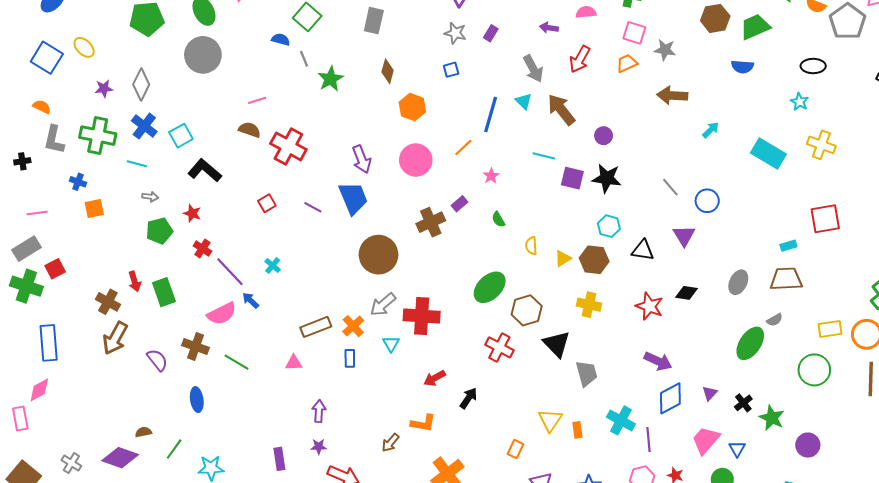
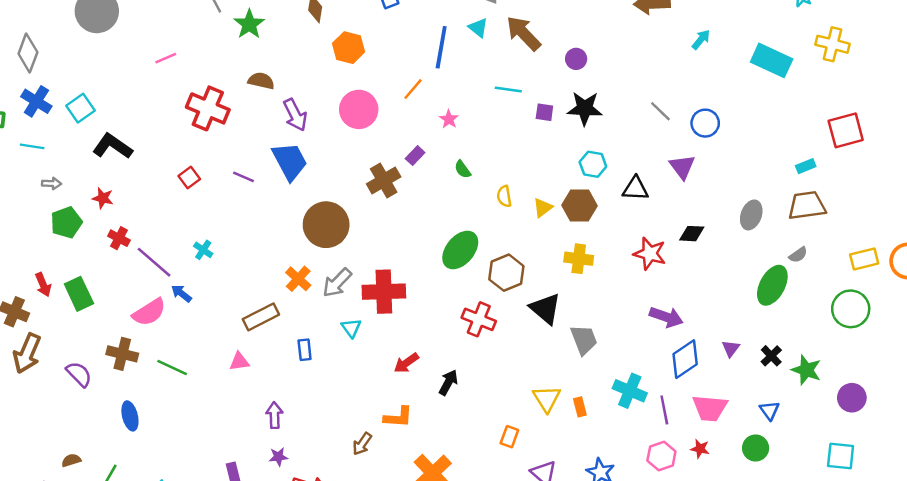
brown semicircle: (250, 130) -> (261, 81), moved
purple square: (572, 178) -> (544, 112), size x0.7
orange cross: (353, 326) -> (298, 279), moved
pink trapezoid: (706, 440) -> (710, 408), moved, turned -120

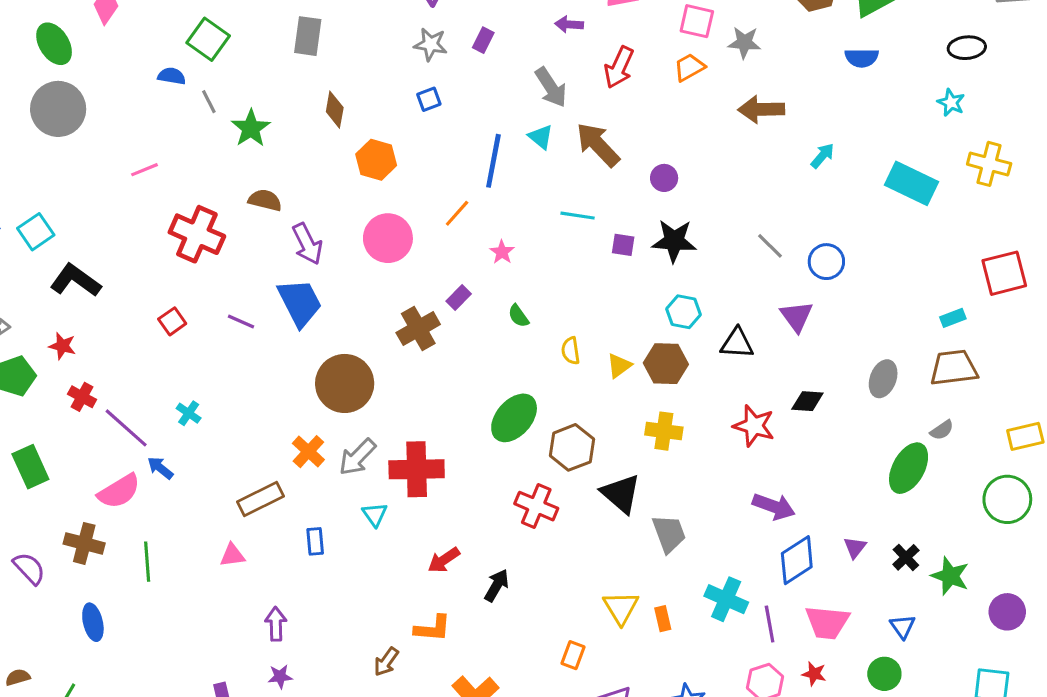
green line: (172, 367) -> (147, 562), turned 60

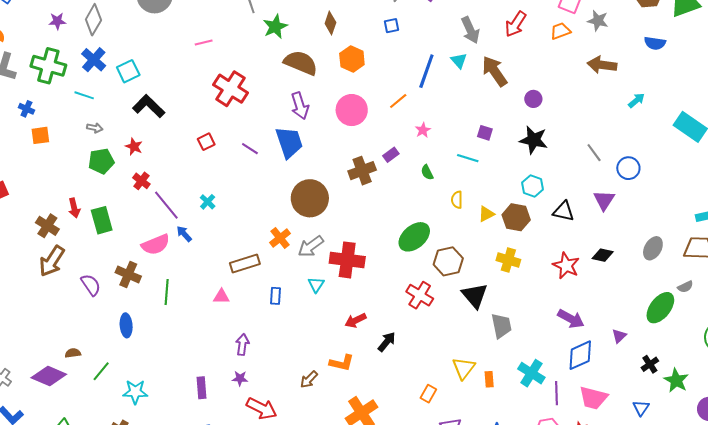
blue semicircle: (862, 58) -> (655, 43), moved
brown semicircle: (265, 200) -> (301, 63), moved, size x1.6
cyan line: (578, 216) -> (468, 158), moved
purple square: (623, 245) -> (485, 133), moved
purple triangle: (855, 547) -> (619, 336), moved

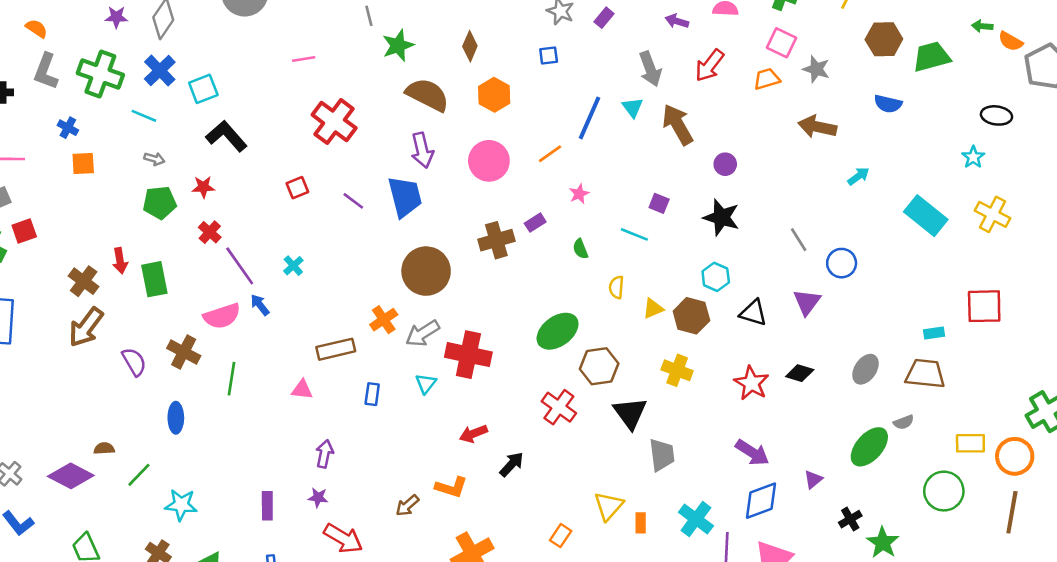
red star: (134, 147) -> (203, 187), turned -30

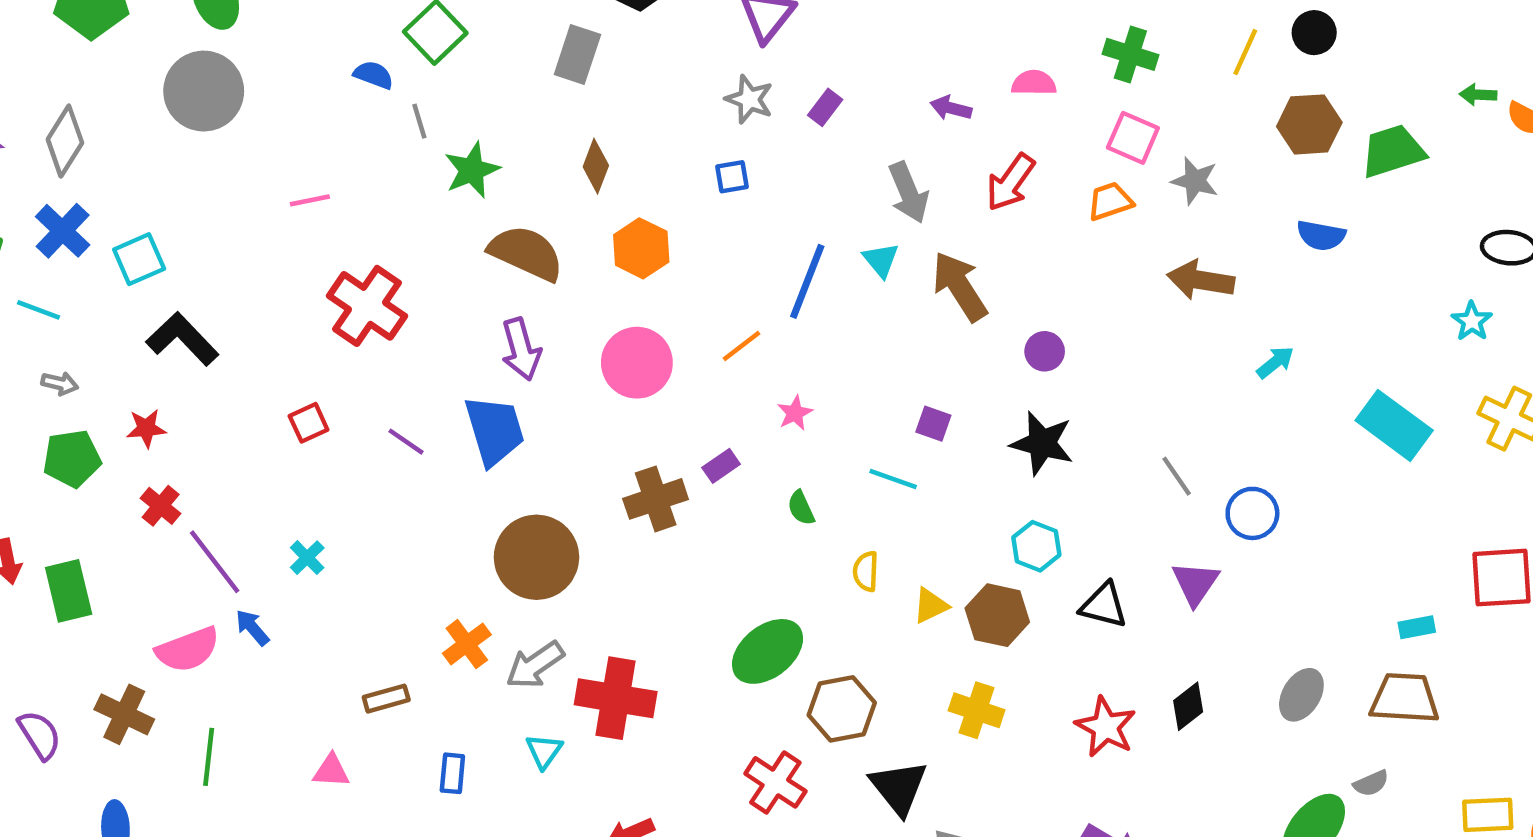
brown rectangle: (336, 349) -> (386, 699), size x0.7
black diamond: (800, 373) -> (1188, 706), turned -52

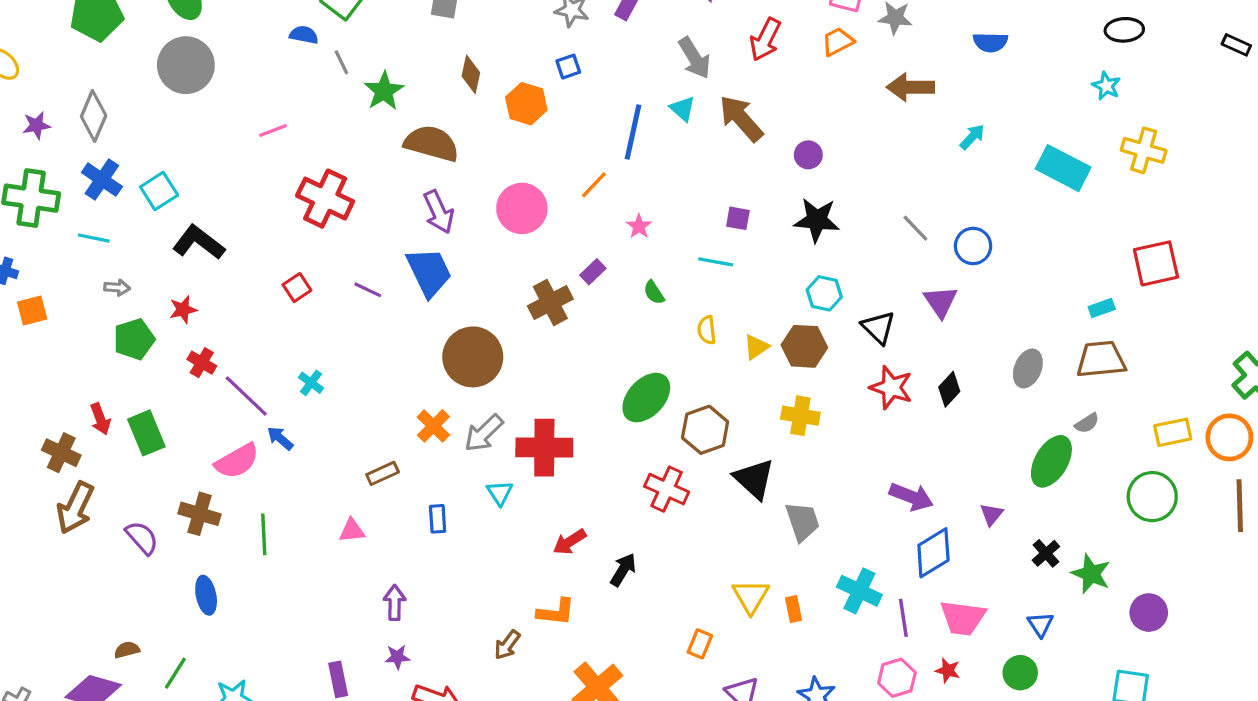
orange hexagon: (641, 248) -> (526, 104), moved
black triangle: (1104, 605) -> (878, 327), turned 39
red star: (1106, 727) -> (891, 387), moved

